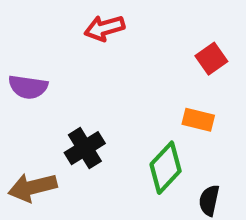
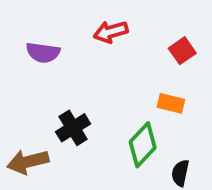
red arrow: (104, 28) -> (111, 32), moved
purple semicircle: (28, 87) -> (43, 53), moved

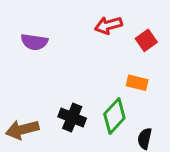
red arrow: (111, 32) -> (108, 25), moved
black cross: (73, 128) -> (72, 117), moved, turned -36

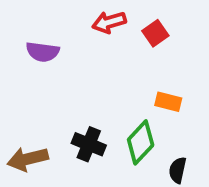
red arrow: (108, 25) -> (109, 22), moved
red square: (146, 40) -> (155, 33), moved

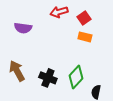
orange rectangle: (168, 102) -> (85, 37), moved
brown arrow: (28, 159) -> (17, 71), moved, turned 75

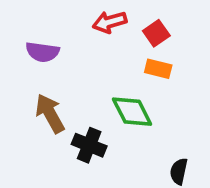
brown arrow: (17, 71) -> (50, 113), moved
green diamond: (76, 77) -> (132, 112), moved, turned -70

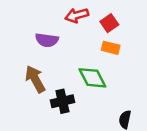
purple semicircle: (42, 52) -> (47, 40), moved
black cross: (89, 145) -> (62, 101), turned -35

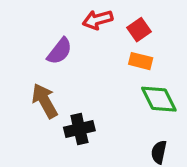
purple semicircle: (47, 40) -> (60, 51), turned -60
green diamond: (92, 78) -> (159, 99), moved

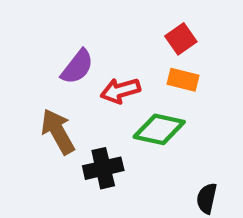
red arrow: (98, 20) -> (120, 91), moved
green diamond: (159, 99) -> (159, 129), moved, turned -51

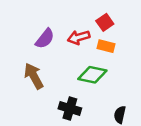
red arrow: (120, 91) -> (79, 37), moved
black cross: (103, 168) -> (70, 108), moved, turned 30

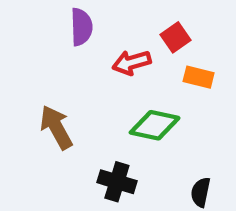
purple semicircle: (45, 39) -> (81, 27), moved, turned -40
orange rectangle: (106, 46) -> (199, 77), moved

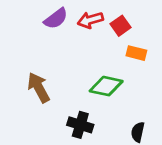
purple semicircle: (81, 27) -> (56, 19), turned 55
red arrow: (132, 62) -> (90, 20), moved

